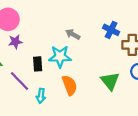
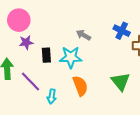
black rectangle: (38, 64) -> (46, 55), moved

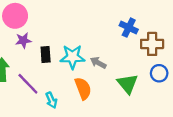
gray arrow: (83, 35) -> (98, 63), moved
cyan arrow: (52, 96) -> (51, 100), turned -32

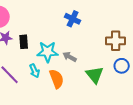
blue cross: (129, 28) -> (73, 19), moved
black rectangle: (46, 54) -> (24, 42), moved
cyan arrow: (51, 100) -> (35, 71), moved

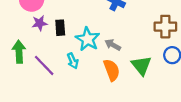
cyan star: (48, 52) -> (88, 39), turned 30
orange semicircle: (57, 79) -> (112, 70), moved

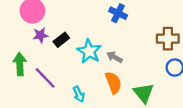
black rectangle: (60, 28) -> (61, 40), turned 56
cyan arrow: (73, 61) -> (79, 94), moved
green triangle: (141, 65) -> (144, 93), moved

